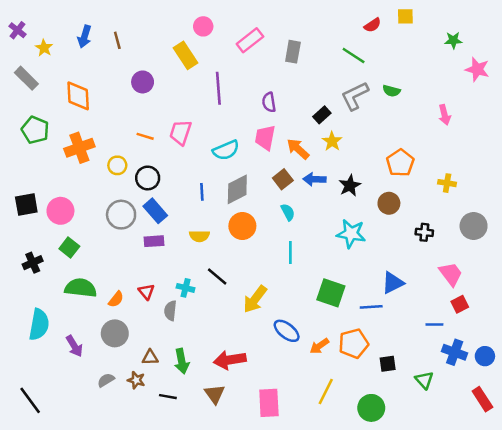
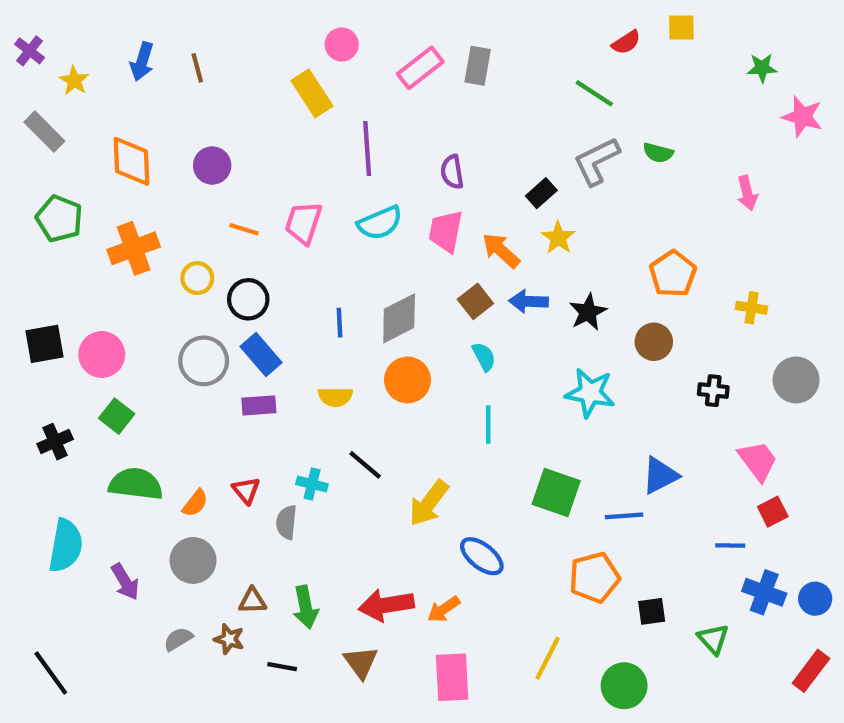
gray rectangle: (293, 52) -> (478, 66), moved
purple circle: (143, 82) -> (212, 166), moved
cyan semicircle: (226, 150) -> (380, 223), moved
orange arrow: (319, 346) -> (444, 609), moved
red rectangle: (482, 399) -> (811, 671), turned 70

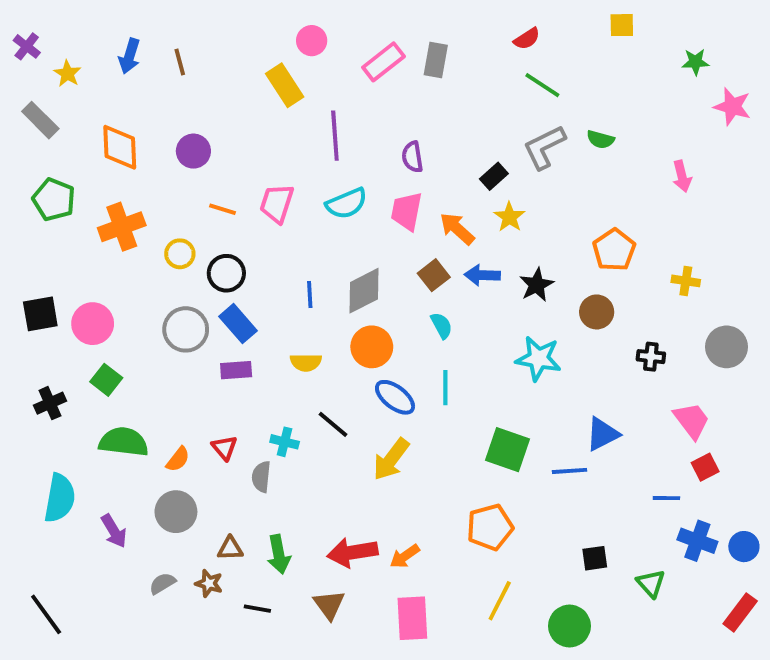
red semicircle: (626, 42) -> (527, 39), moved
blue ellipse: (482, 556) -> (395, 397), moved
orange pentagon: (594, 577) -> (490, 527), moved

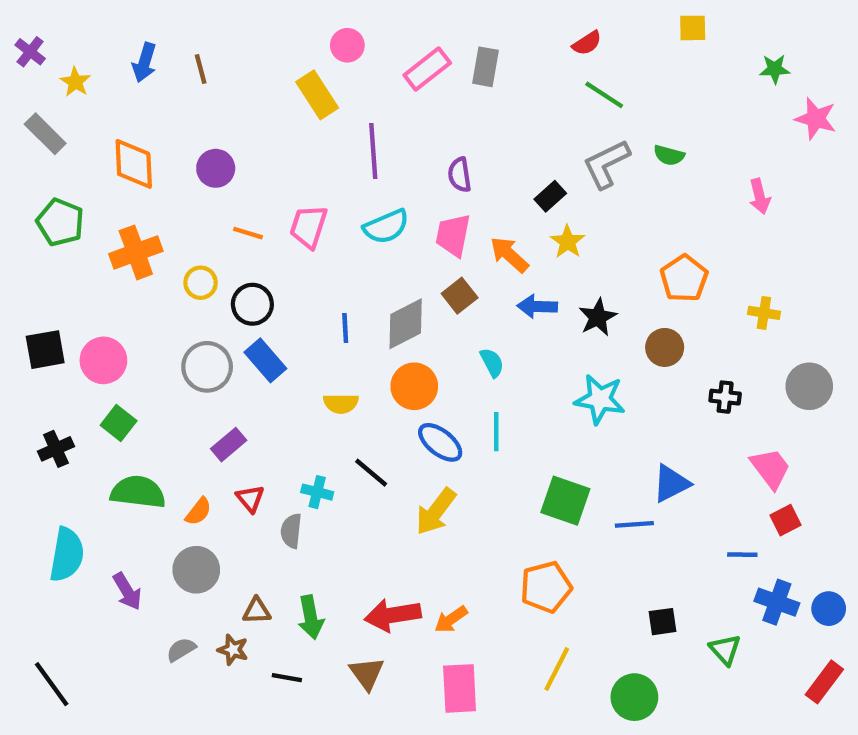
brown square: (434, 275) -> (460, 296), moved
purple rectangle: (236, 370) -> (229, 445), moved, turned -36

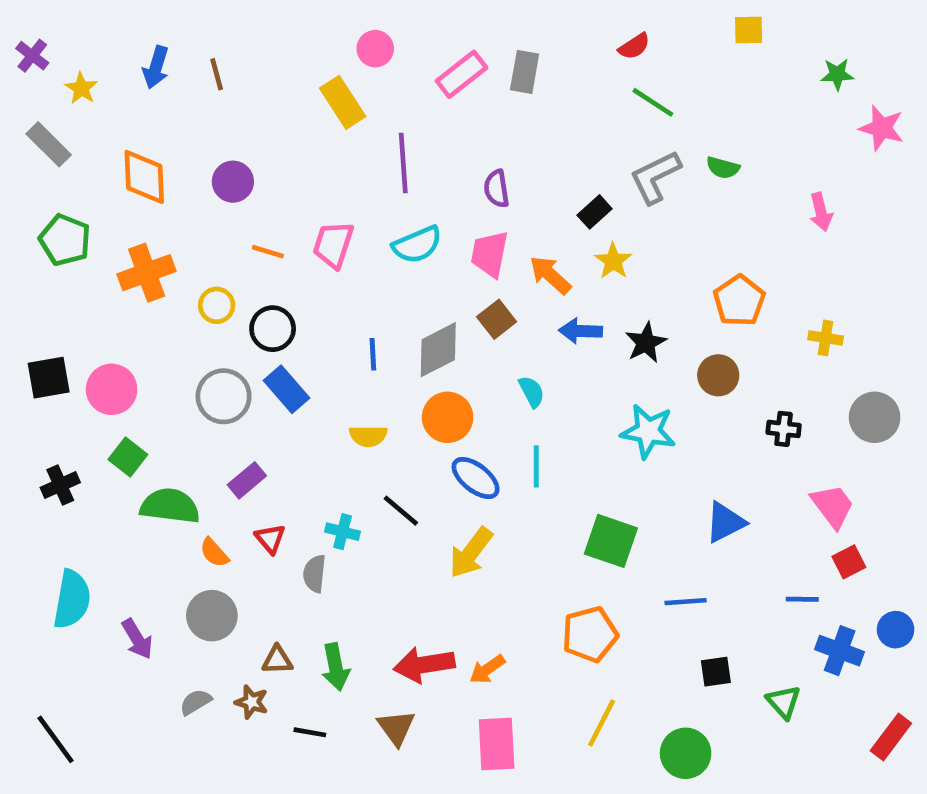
green semicircle: (138, 492) -> (170, 506), moved
orange semicircle: (198, 511) -> (214, 553), turned 100
blue line: (634, 524) -> (686, 602), moved
blue circle: (829, 609) -> (896, 630), moved

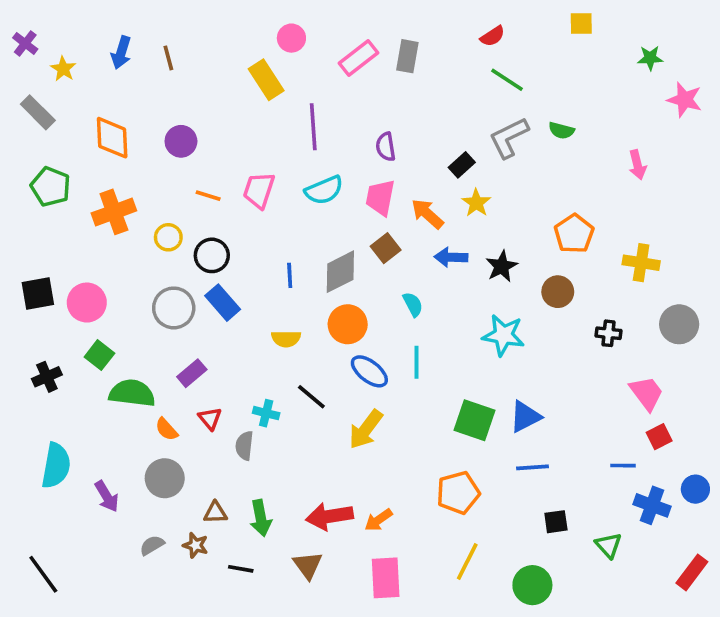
yellow cross: (826, 338) -> (641, 263), size x1.4
blue triangle: (725, 522) -> (525, 417), moved

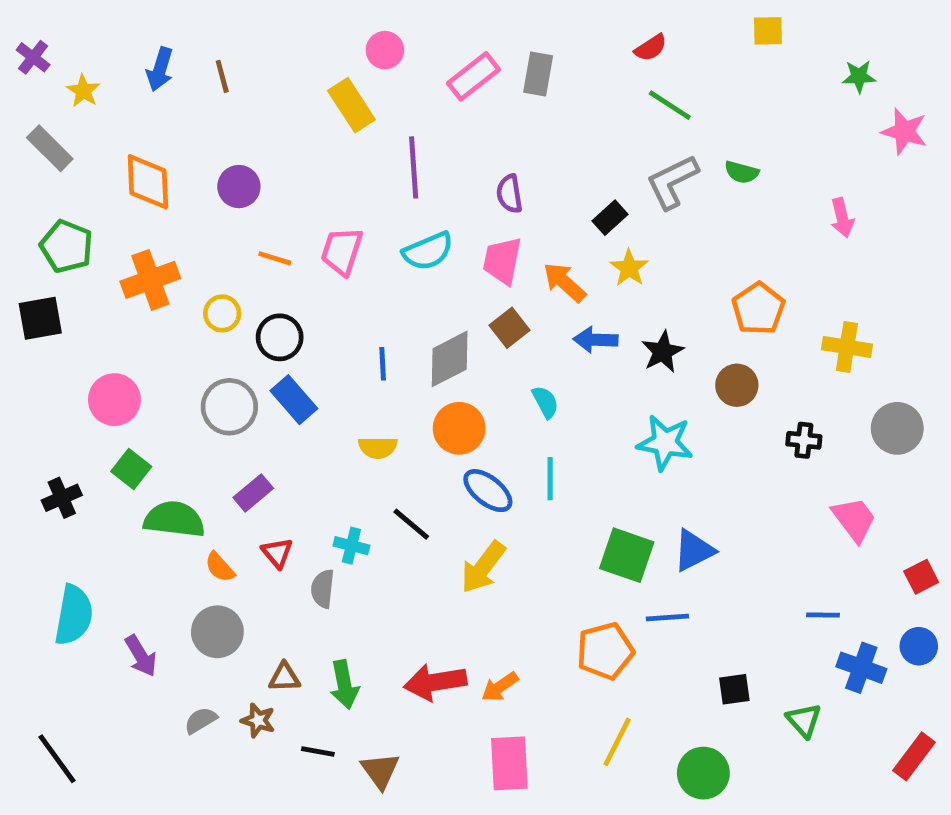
black square: (38, 293) -> (40, 318), moved
red square: (659, 437) -> (921, 577), moved
blue line: (532, 467) -> (667, 617), moved
brown triangle: (308, 565) -> (380, 771), moved

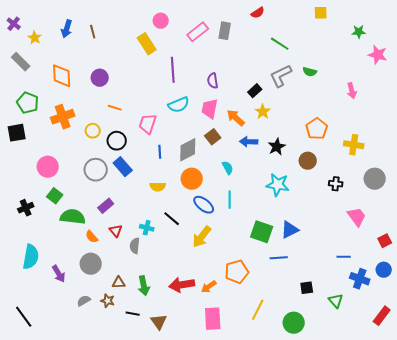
red semicircle: (651, 48) -> (258, 13), moved
pink trapezoid: (342, 251) -> (148, 124), moved
orange pentagon: (605, 651) -> (237, 272), moved

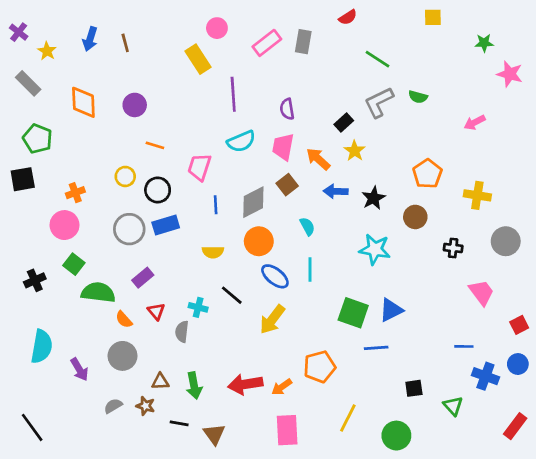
pink arrow: (352, 91) -> (475, 123), turned 77
orange cross: (63, 117) -> (75, 193), moved, size x0.6
blue rectangle: (123, 167) -> (166, 225), turned -66

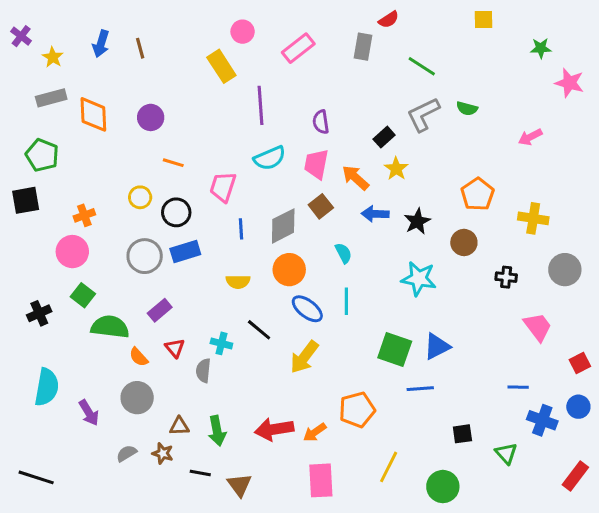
gray rectangle: (303, 42) -> (363, 47), moved
gray rectangle: (28, 83) -> (51, 98), moved, turned -60
black line: (32, 427) -> (36, 477), turned -36

